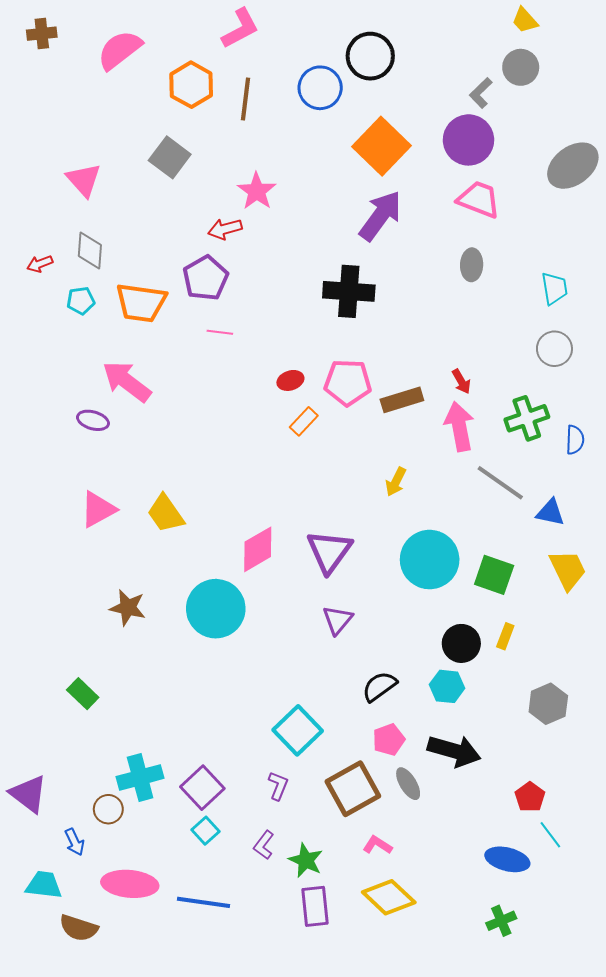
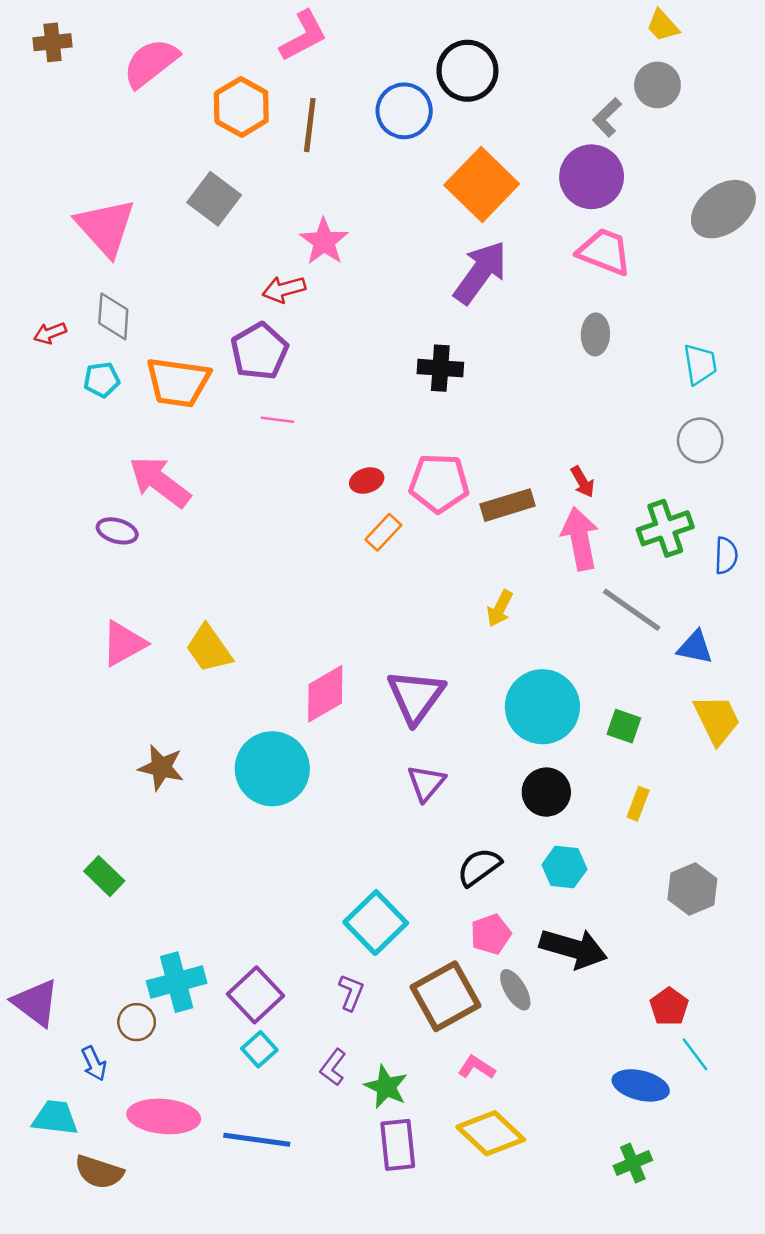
pink triangle: (84, 180) -> (106, 227), size x1.4
black cross: (349, 291) -> (440, 368), size x0.7
green square: (494, 575) -> (624, 726), size x0.7
black circle: (461, 643) -> (546, 792), moved

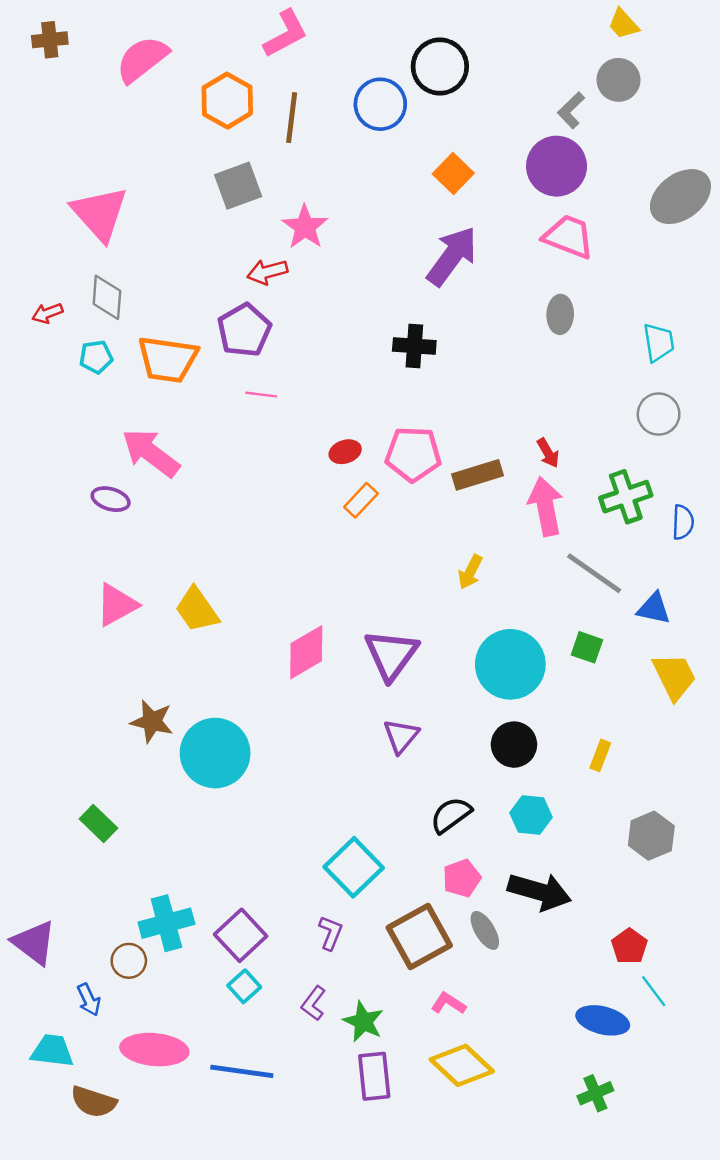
orange square: (482, 185) -> (453, 173), size x0.6
gray square: (214, 199) -> (238, 186), moved, turned 33
green square: (624, 726) -> (587, 647), moved
cyan circle: (272, 769) -> (215, 753), moved

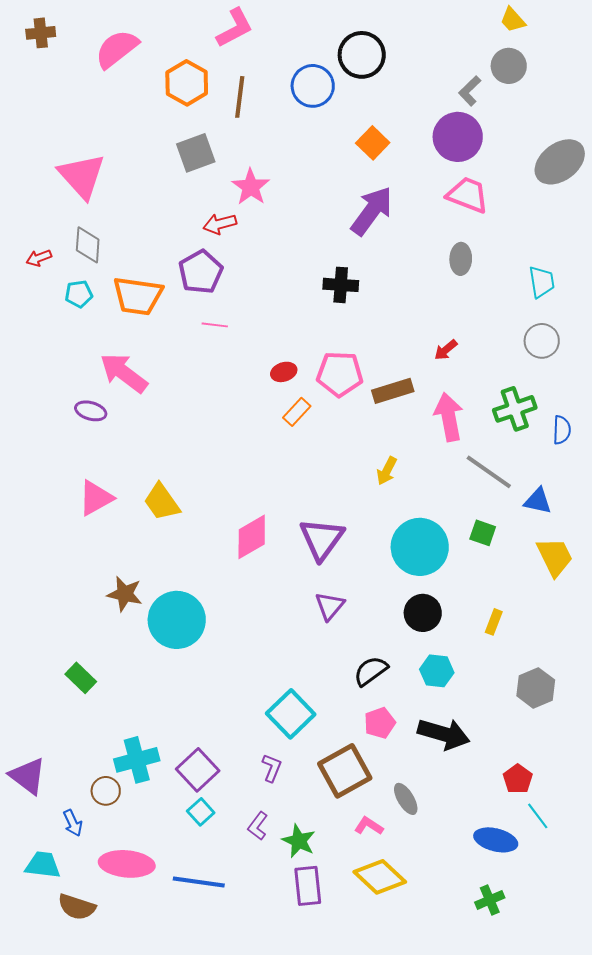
red arrow: (548, 453) -> (446, 350), moved, turned 80
gray ellipse: (485, 930) -> (406, 799), moved

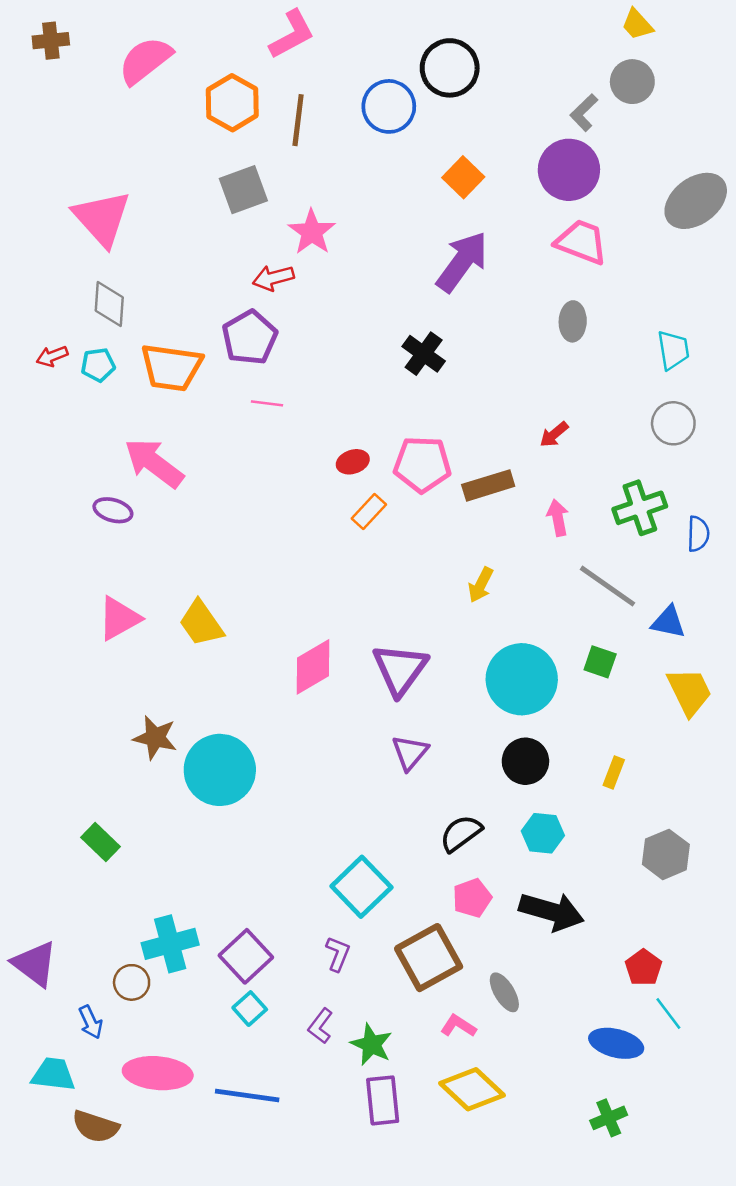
red arrow: (39, 258) -> (52, 356), moved
black cross: (341, 285) -> (424, 354), turned 32
pink arrow: (449, 417) -> (558, 518), size x0.6

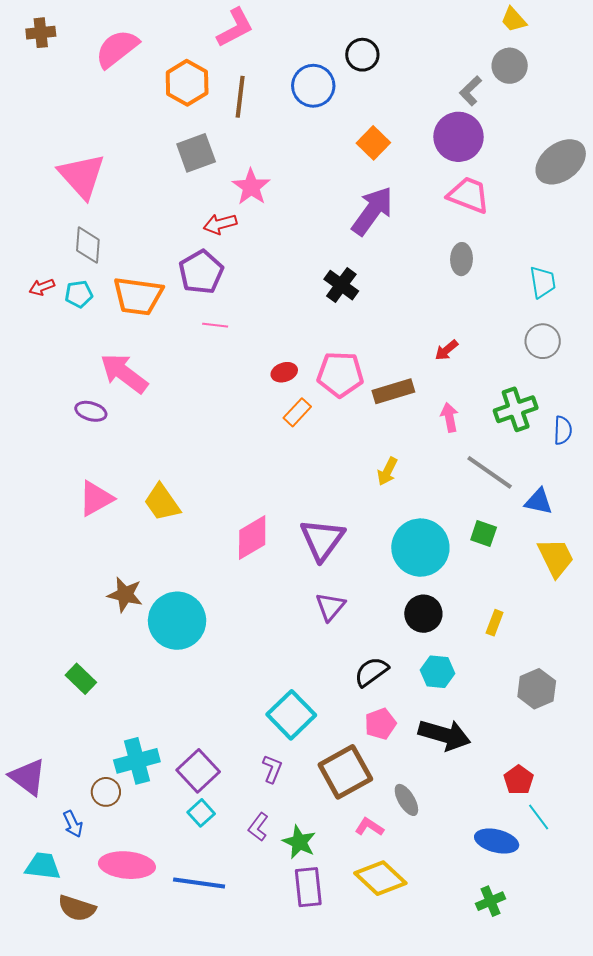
black circle: (450, 68) -> (362, 55), size x0.7

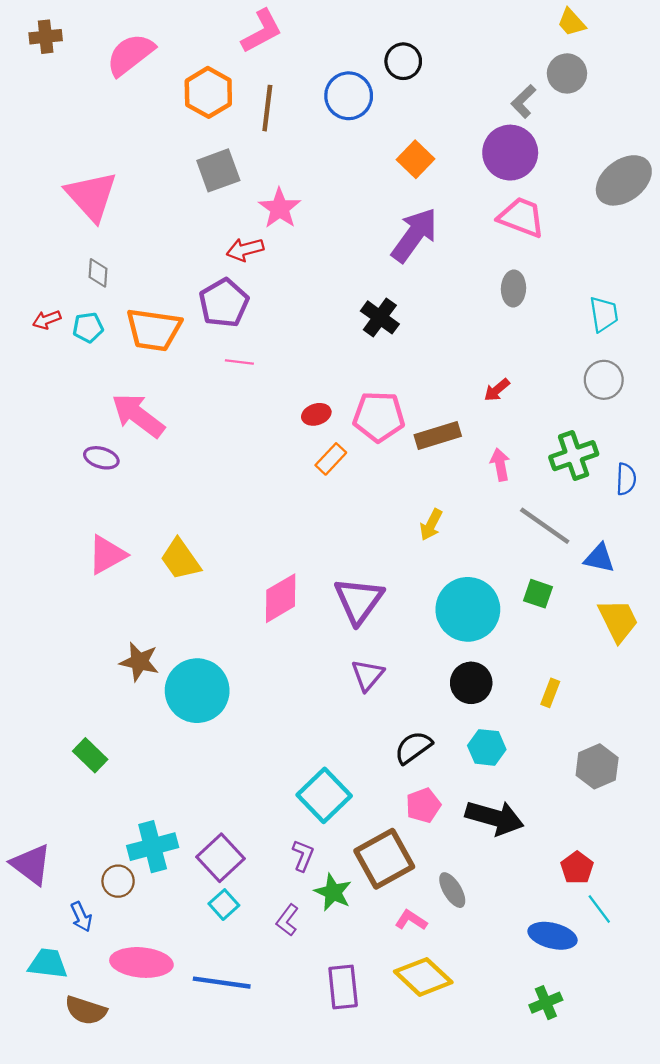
gray diamond: (88, 245) -> (98, 273), size x0.7
green star: (299, 842) -> (333, 892), moved

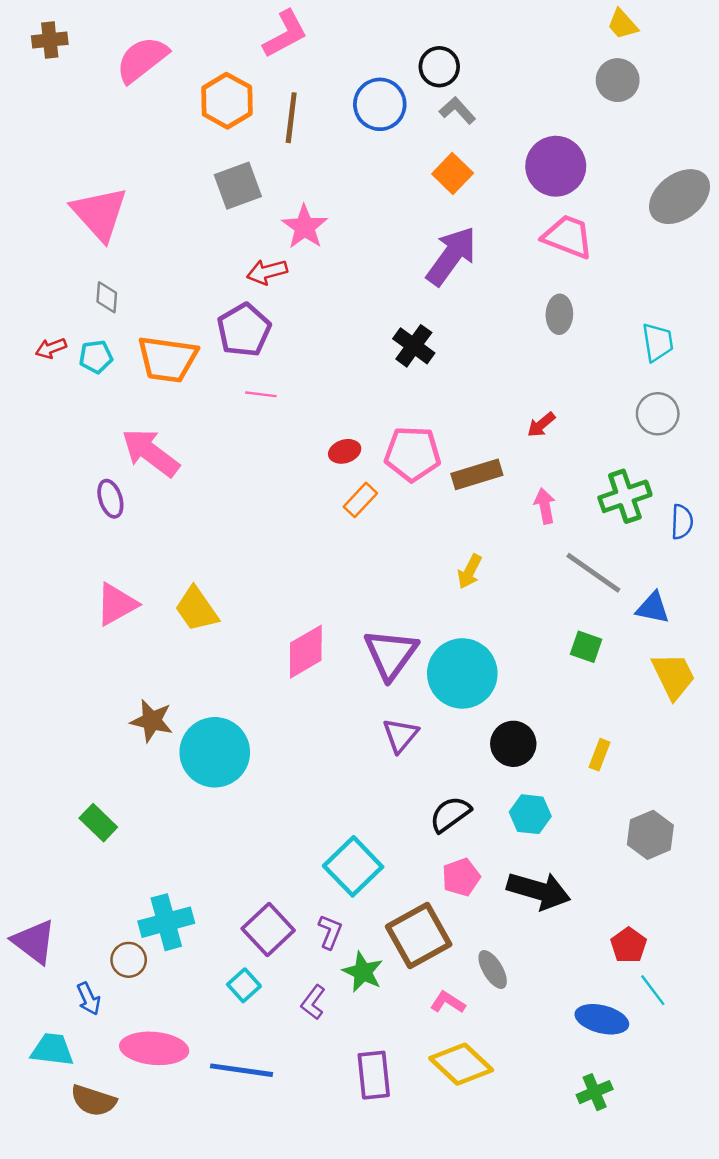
gray L-shape: (524, 101) -> (457, 110), moved, turned 92
purple ellipse: (101, 458) -> (110, 499), turned 56
cyan circle: (468, 609) -> (462, 673), moved
purple square: (221, 858) -> (268, 929), moved

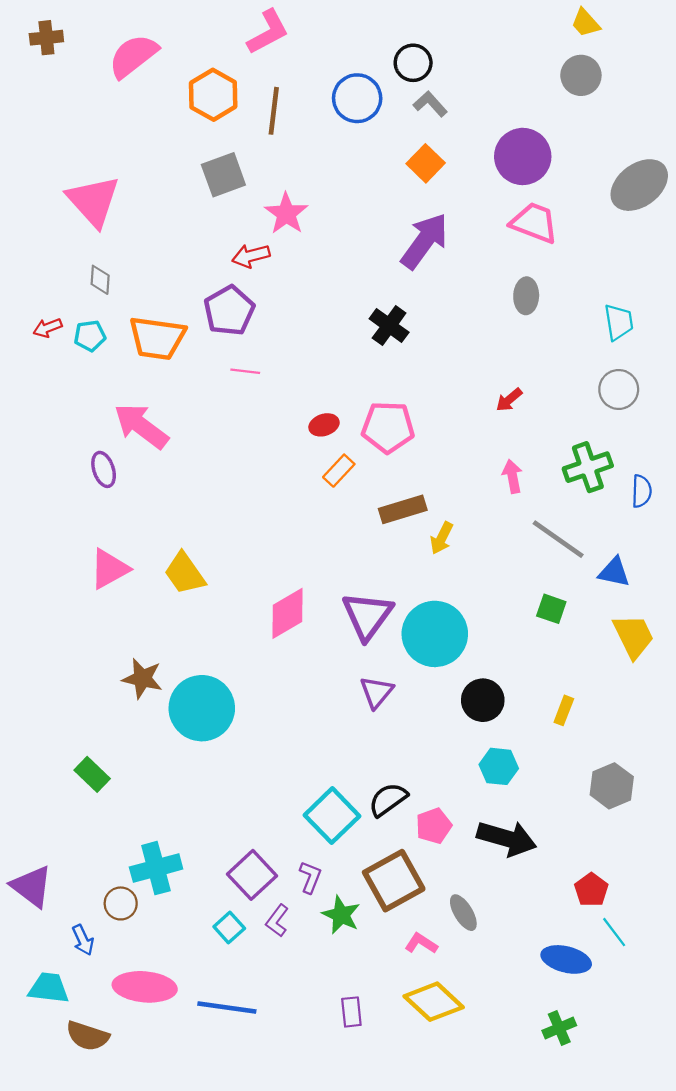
brown rectangle: (477, 474) -> (403, 509), moved
black semicircle: (450, 814) -> (388, 800), moved
purple L-shape: (313, 1002) -> (277, 921), moved
purple rectangle: (374, 1075) -> (351, 1012), size x0.7

